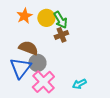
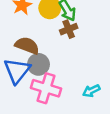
pink cross: (43, 82) -> (46, 88), turned -30

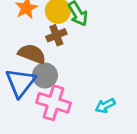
brown cross: (69, 29) -> (56, 35), moved

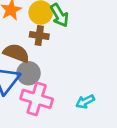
brown cross: (56, 35) -> (39, 35), turned 30

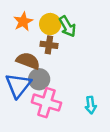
cyan arrow: (85, 102) -> (91, 105), turned -70

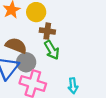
green arrow: (67, 26) -> (52, 50), moved
brown cross: (49, 45) -> (47, 31), moved

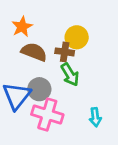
yellow circle: (36, 12) -> (77, 37), moved
brown semicircle: (16, 46) -> (34, 52), moved

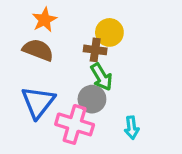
brown semicircle: (34, 52) -> (38, 50), moved
gray circle: (39, 89) -> (92, 99), moved

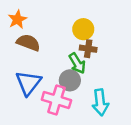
orange star: (44, 20) -> (17, 19), moved
brown cross: (95, 50) -> (88, 49), moved
cyan arrow: (132, 128) -> (100, 102), size x1.5

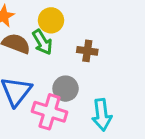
yellow circle: (83, 29) -> (51, 20), moved
green arrow: (77, 63) -> (42, 42), moved

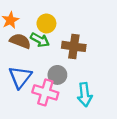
green arrow: (42, 42) -> (40, 40), turned -30
brown cross: (87, 51) -> (74, 46), size x1.5

